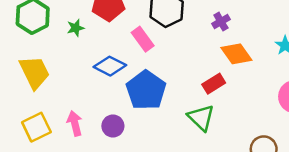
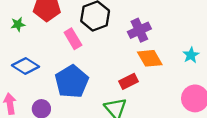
purple cross: (221, 22) -> (139, 30), size x1.5
blue diamond: (110, 66) -> (25, 66), moved

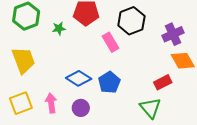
blue diamond: (25, 66) -> (79, 78), moved
blue pentagon: (72, 82) -> (109, 82), size x0.7

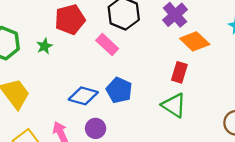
red rectangle: (163, 82) -> (179, 72), turned -30

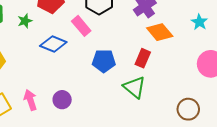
blue pentagon: (119, 90) -> (104, 61), moved, turned -30
blue diamond: (83, 96) -> (53, 44), moved

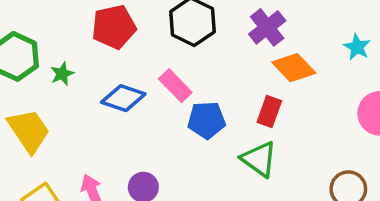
green star: (25, 21) -> (62, 74), moved
pink rectangle: (81, 26) -> (175, 86), moved

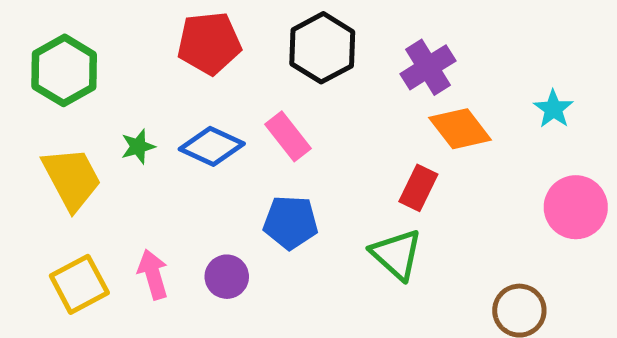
green star: (62, 74) -> (138, 147), moved
blue pentagon: (207, 120) -> (291, 222), moved

